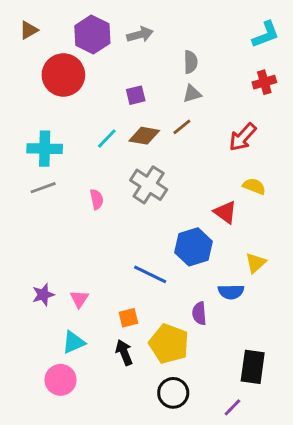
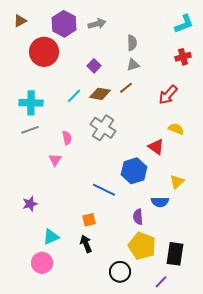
purple square: (136, 95) -> (94, 66), turned -32
pink triangle: (79, 299) -> (55, 160), moved
yellow pentagon: (169, 344) -> (142, 246), moved

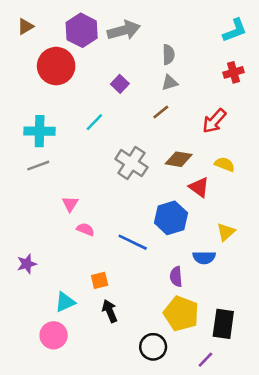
gray arrow: (97, 24) -> (124, 30), size x1.4
brown diamond: (100, 94) -> (179, 159), moved
pink semicircle: (67, 138) -> (85, 229), moved, turned -56
purple star: (30, 204) -> (27, 264), moved
orange square: (89, 220) -> (100, 280), moved

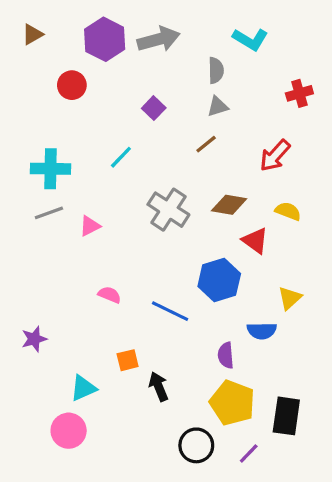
cyan L-shape: (235, 30) -> (250, 39), moved, turned 52
red circle: (56, 66) -> (72, 85), size x0.6
pink triangle: (70, 204) -> (90, 226), moved, turned 30
black arrow: (110, 311) -> (159, 386), moved
purple line: (205, 360) -> (249, 454), moved

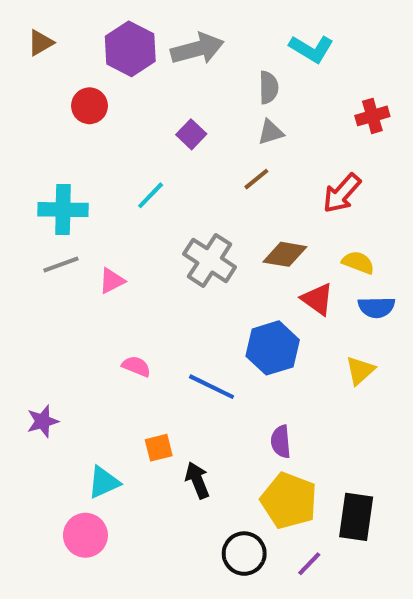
blue semicircle: (262, 331) -> (376, 307), moved

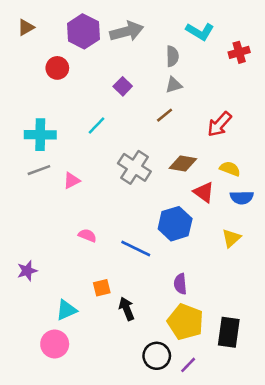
red cross: (372, 116) -> (239, 52), moved
purple line: (309, 564) -> (188, 365), moved

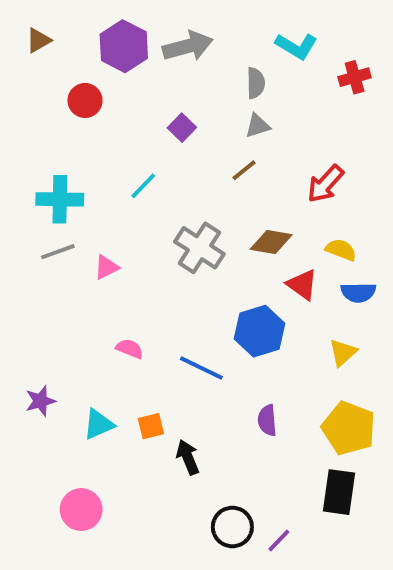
cyan triangle: (66, 310) -> (99, 424), moved
yellow pentagon: (185, 322) -> (349, 428), moved

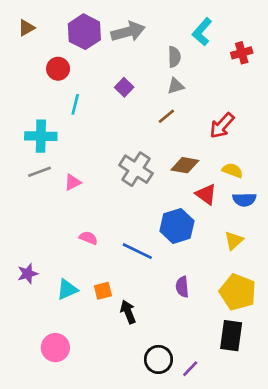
cyan L-shape: (296, 46) -> (202, 32), turned 100
cyan line: (143, 186) -> (75, 104), moved, turned -30

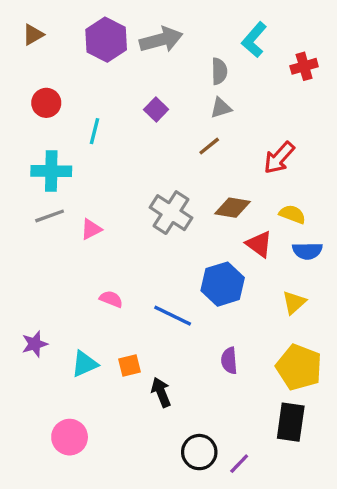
red circle: (58, 69) -> (46, 103), moved

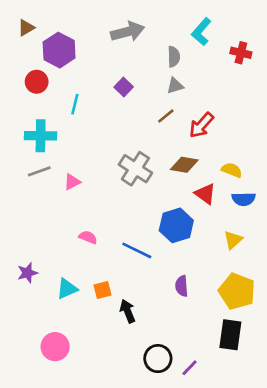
purple hexagon: (106, 40) -> (59, 50), moved
red cross: (304, 66) -> (241, 53), turned 30
red arrow: (279, 158) -> (201, 125), moved

